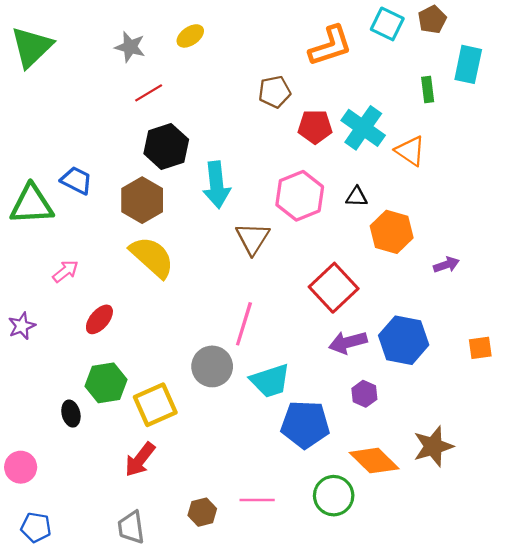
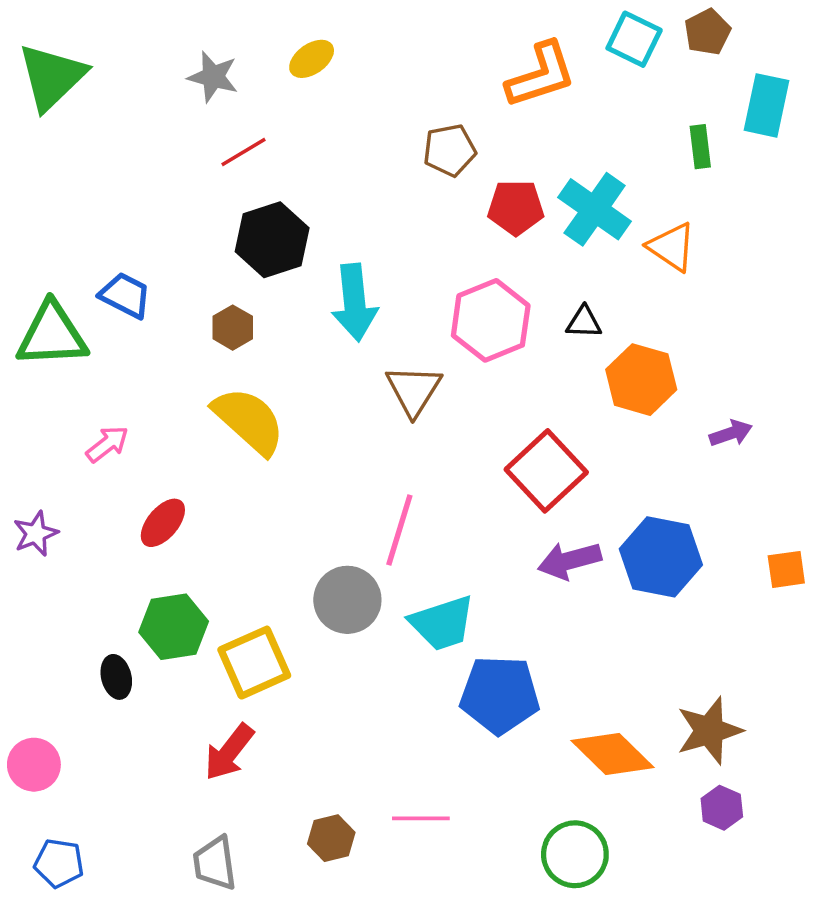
brown hexagon: (142, 200) -> (233, 328), size x0.6
purple hexagon: (364, 394) -> (722, 808), moved
green circle: (334, 496) -> (575, 854), moved

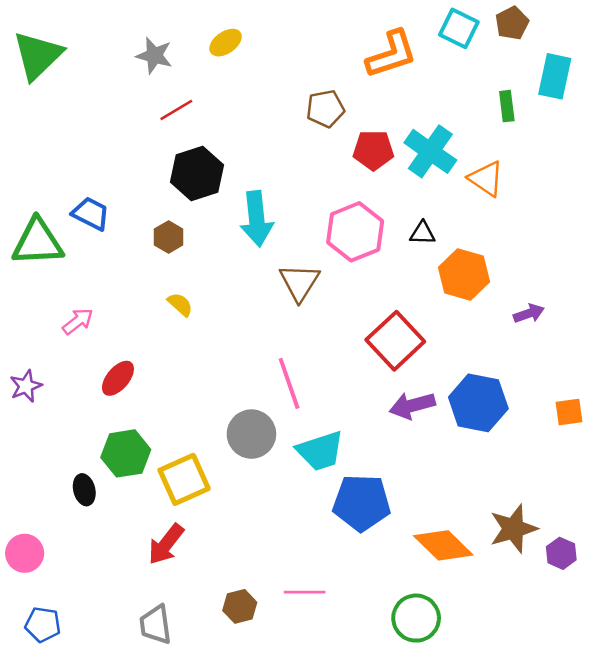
yellow semicircle: (249, 421) -> (180, 304), size x0.5
pink line: (399, 530) -> (289, 383), turned -36
purple hexagon: (722, 808) -> (561, 553), moved

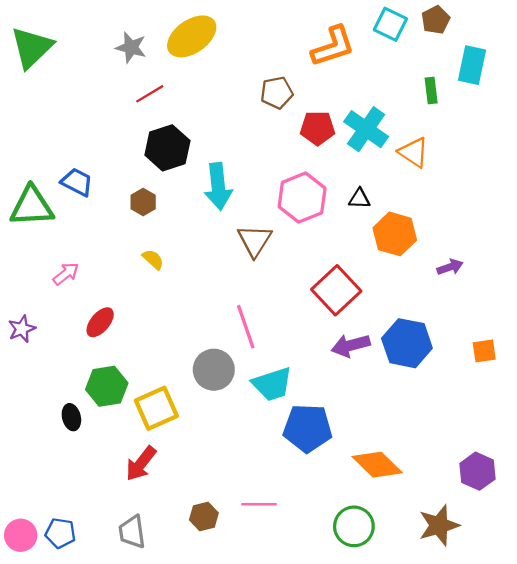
yellow ellipse: (226, 43) -> (192, 36), size x1.8
brown star: (513, 529) -> (439, 525), moved
pink circle: (25, 553) -> (21, 535), moved
purple hexagon: (561, 553) -> (478, 471), size x1.4
blue pentagon: (43, 625) -> (60, 533), moved

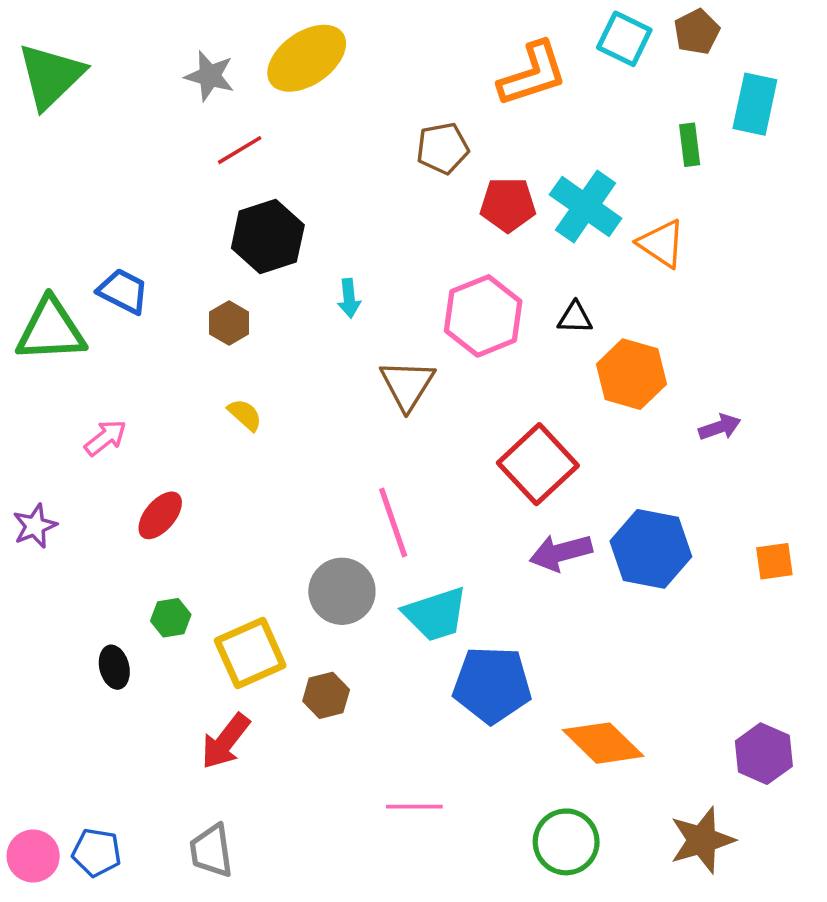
cyan arrow: (218, 187) -> (349, 298), size x0.5
green hexagon: (107, 386) -> (171, 618), size x0.6
brown hexagon: (204, 516) -> (326, 695), moved

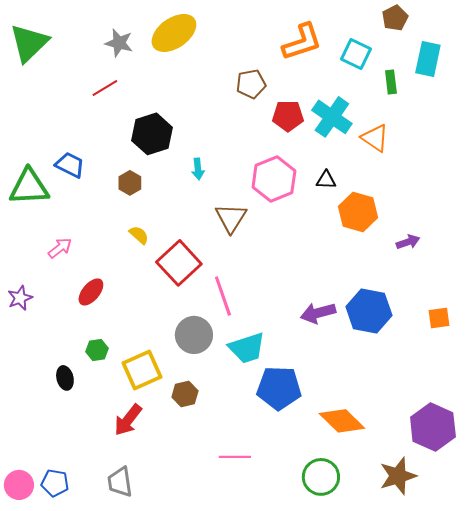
cyan square: (624, 39) -> (356, 54), moved
red line: (240, 150) -> (105, 88), moved
red square: (538, 464) -> (179, 263), moved
purple hexagon: (764, 754) -> (433, 427), size x1.4

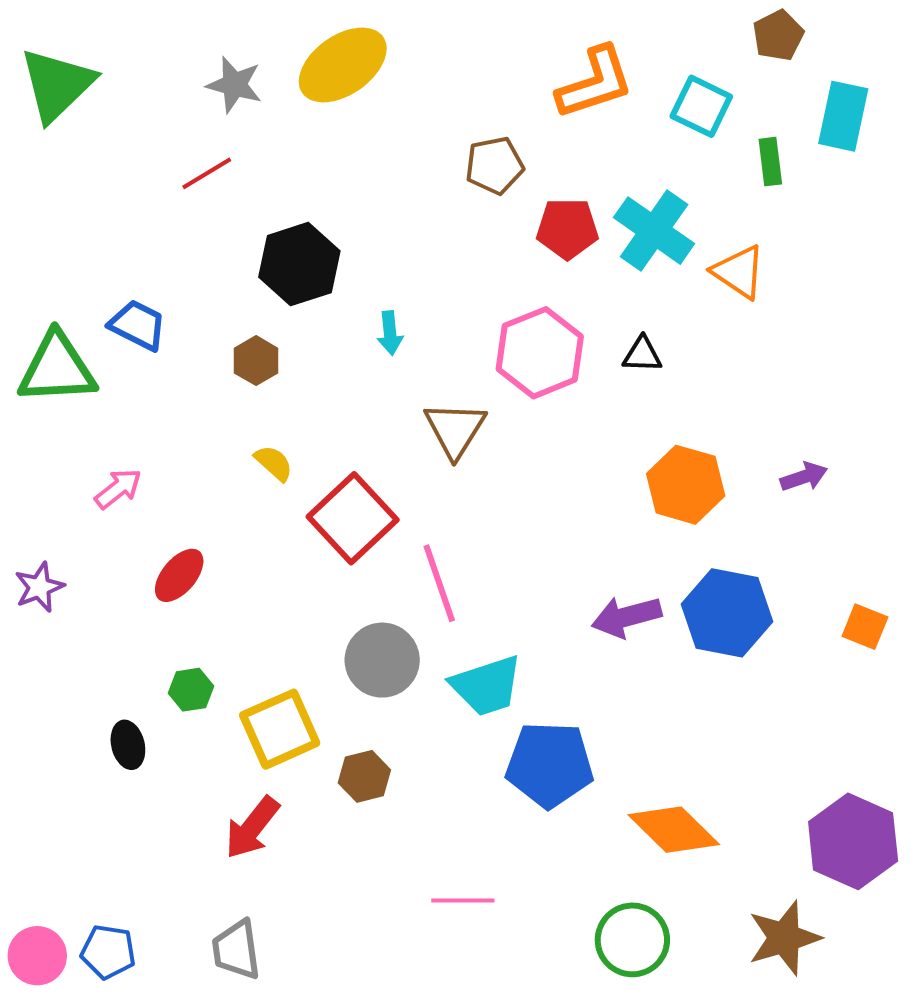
orange hexagon: (358, 212) -> (686, 485), moved
orange square: (439, 318) -> (865, 627), turned 30

